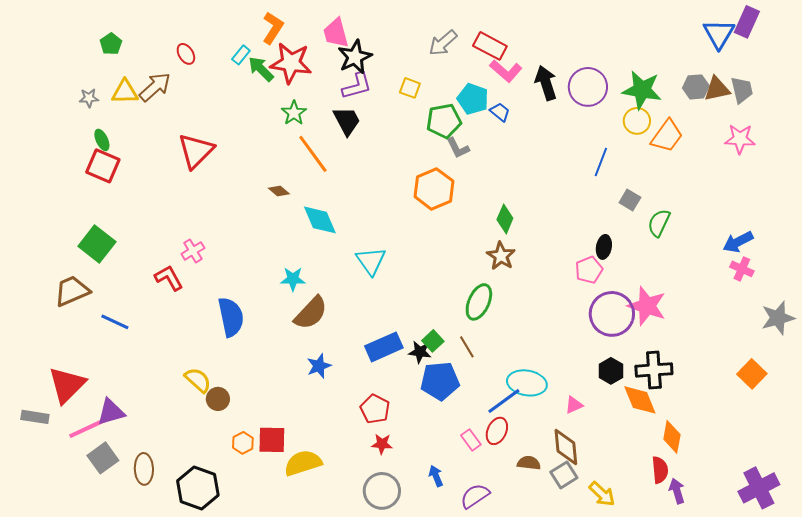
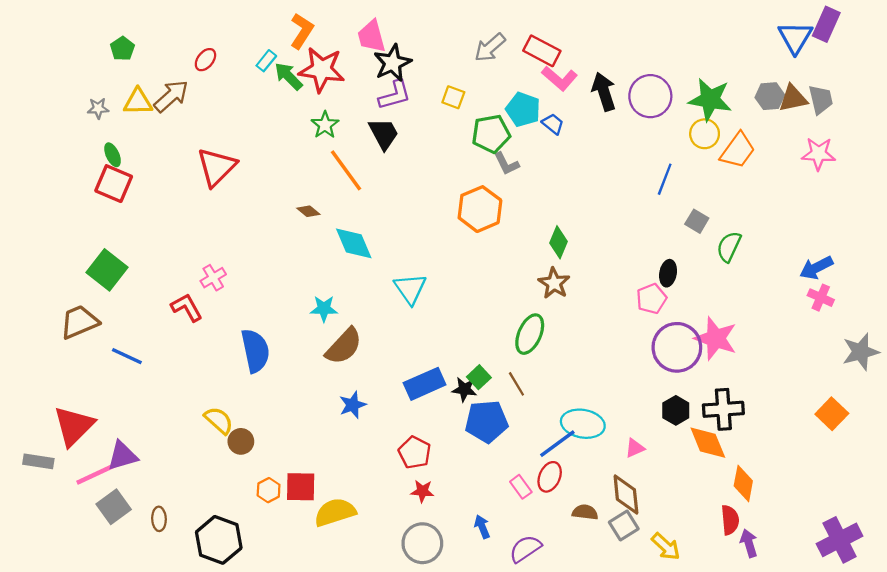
red ellipse: (186, 54) -> (205, 60), turned 70
brown ellipse: (144, 469) -> (159, 519), size x0.7

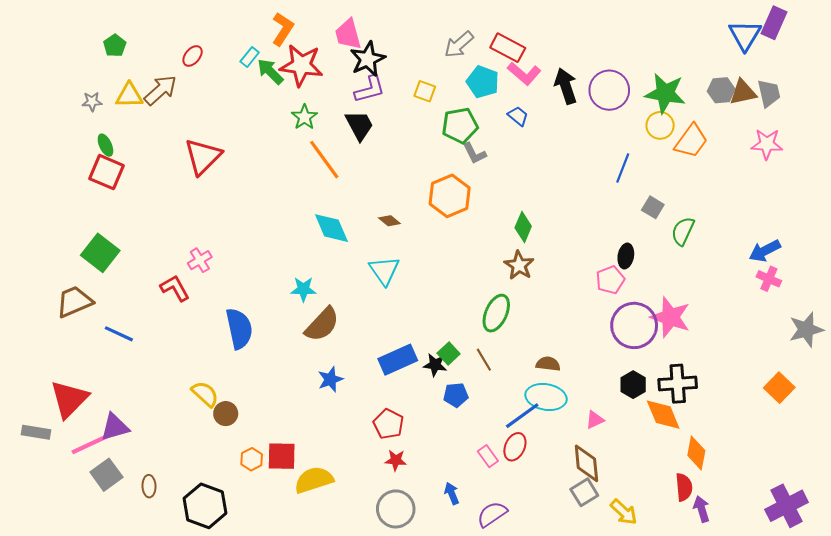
cyan pentagon: (523, 109) -> (483, 82), moved
brown diamond: (308, 211) -> (389, 221), moved
blue pentagon: (487, 421) -> (456, 395), size x0.6
brown semicircle: (585, 512) -> (548, 364), moved

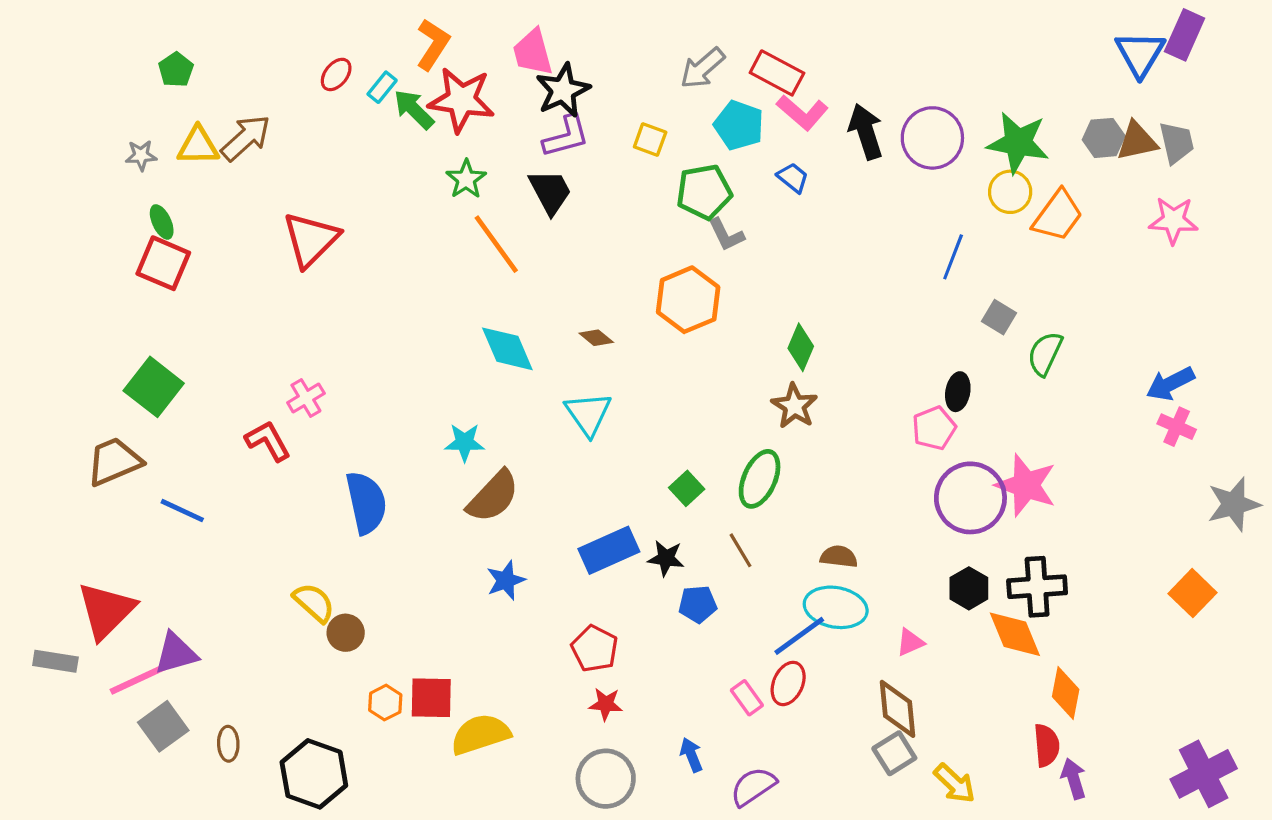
red ellipse: (193, 56) -> (336, 74), moved
green square: (449, 353) -> (687, 488), moved

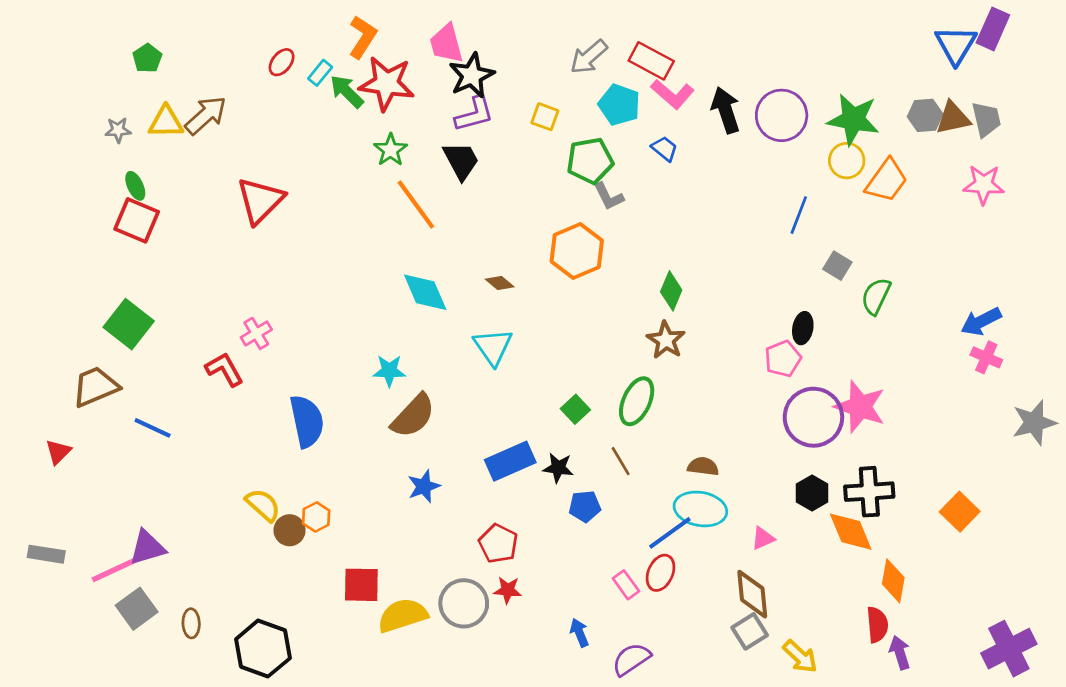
orange square: (1192, 593) -> (960, 512), moved
red triangle: (106, 611) -> (58, 452), moved, size x0.5
orange hexagon: (385, 703) -> (316, 517), moved
gray circle: (606, 779) -> (464, 603), moved

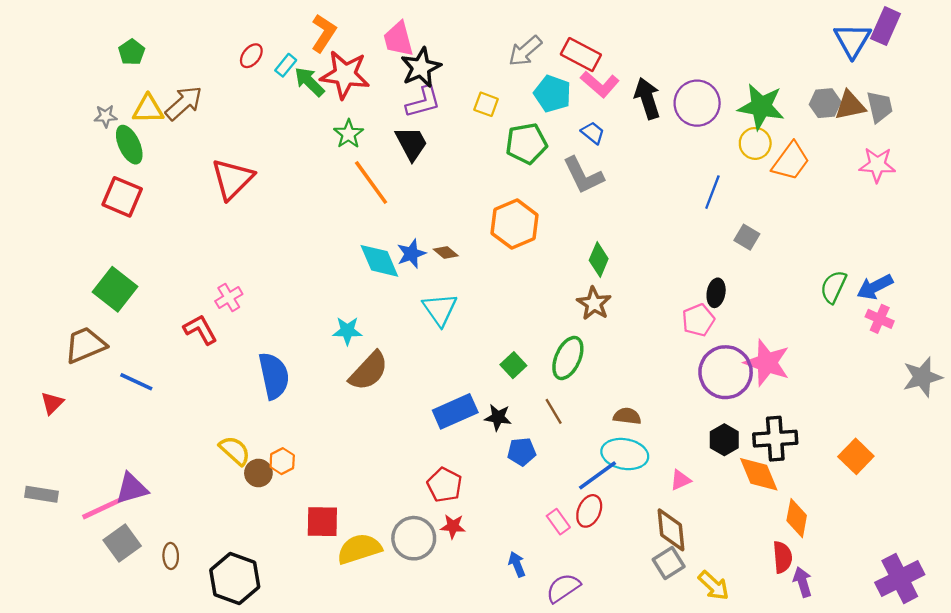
green ellipse: (135, 186) -> (129, 145), moved, size x1.5
gray L-shape: (609, 196) -> (583, 175), moved, size x1.5
green semicircle: (876, 296) -> (833, 287), moved
blue star: (424, 486) -> (411, 254), moved

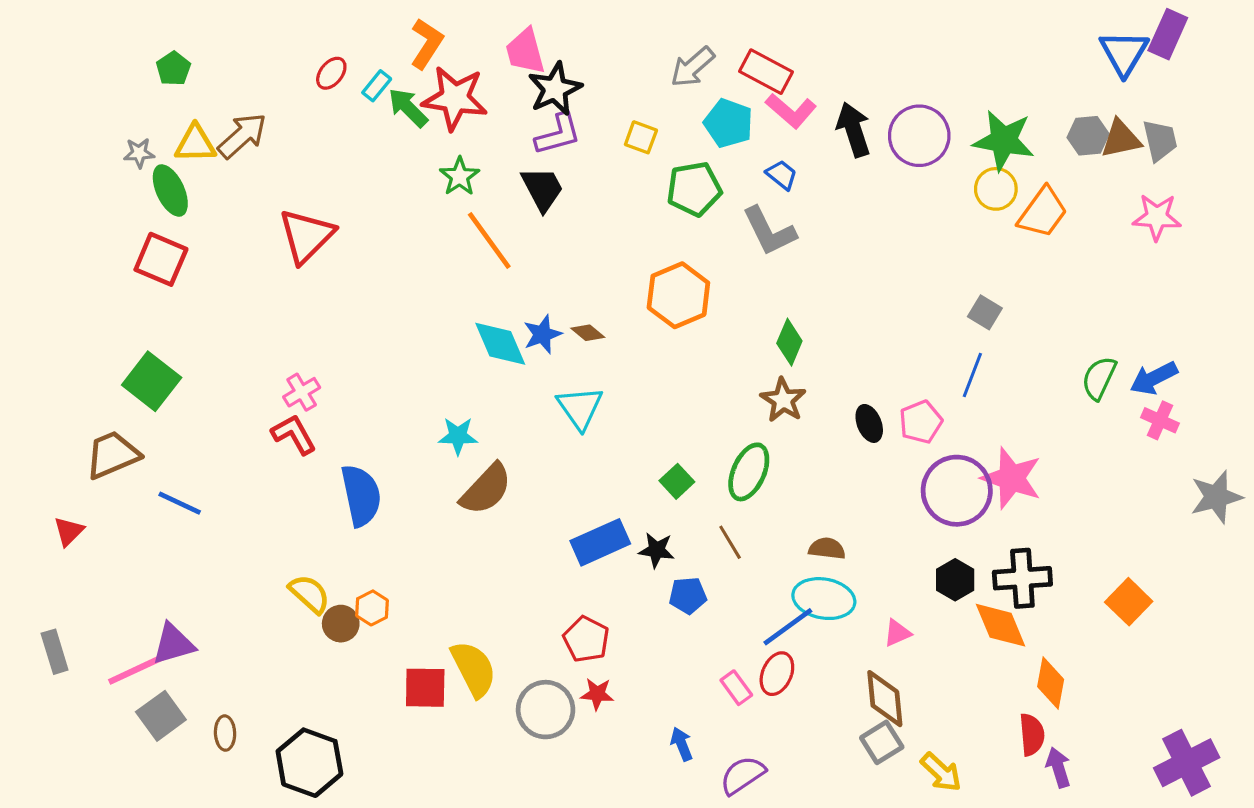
blue line: (712, 192) -> (972, 375), moved
black ellipse: (716, 293) -> (869, 423), moved, turned -32
red L-shape: (200, 330) -> (294, 434), moved
gray rectangle: (41, 494) -> (55, 652), turned 64
yellow semicircle: (359, 549) -> (474, 669), moved, turned 81

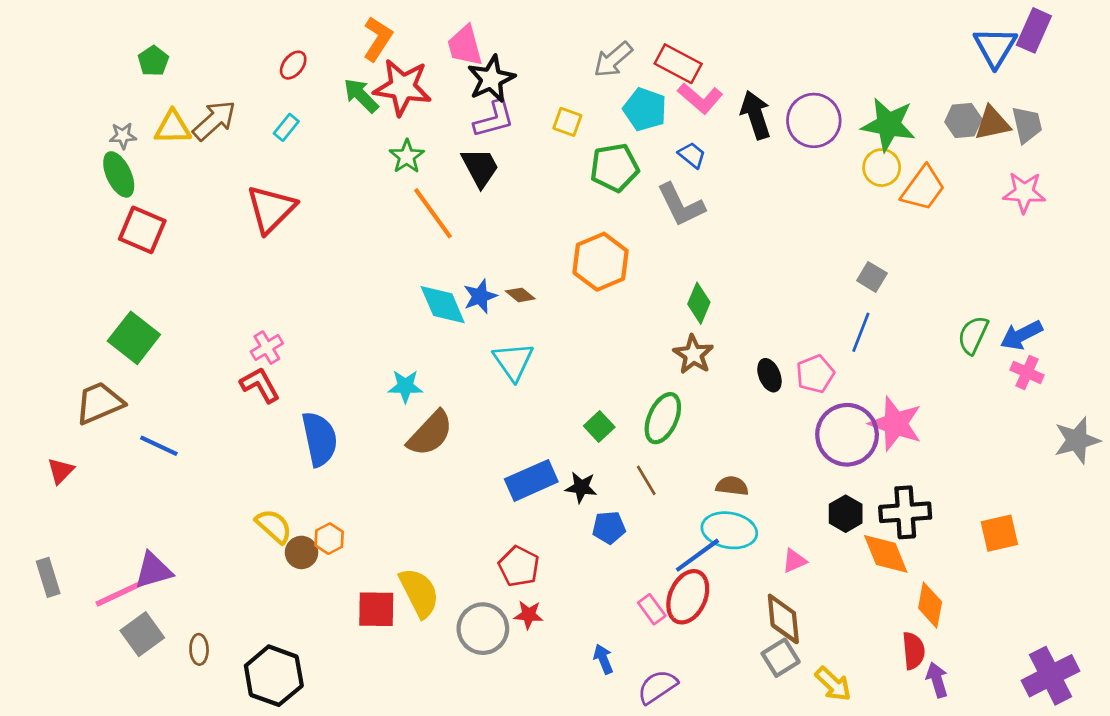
cyan rectangle: (377, 86) -> (286, 127), moved
green ellipse: (170, 190) -> (119, 174), moved
orange square: (1129, 602) -> (999, 533), turned 33
red ellipse: (777, 674) -> (688, 597), size x1.4

